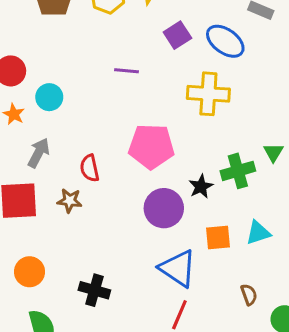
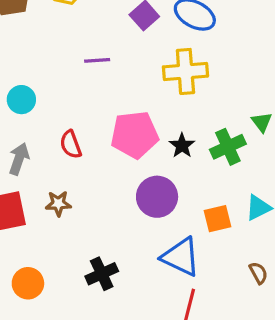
red semicircle: (90, 168) -> (71, 144), moved
black star: (201, 186) -> (182, 146), moved
black cross: (94, 290) -> (102, 274), moved, turned -32

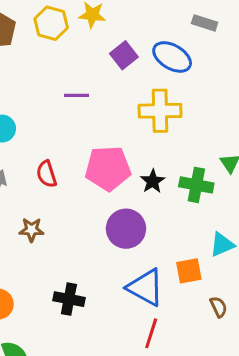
green cross: (228, 147) -> (196, 185), turned 32
orange square: (218, 219) -> (189, 271), moved
black cross: (102, 274) -> (69, 299), turned 32

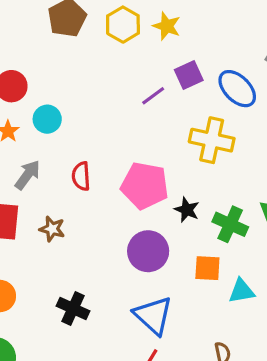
purple line: (76, 95) -> (153, 96), moved, turned -50
black star: (153, 181) -> (187, 210), turned -30
orange square: (189, 271) -> (207, 268), moved

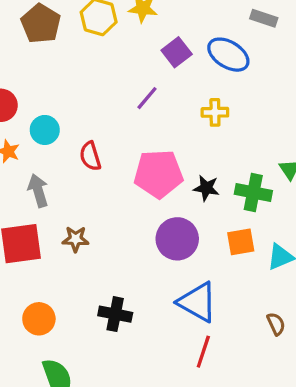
purple line: (153, 96) -> (147, 98), moved
yellow cross: (212, 140) -> (215, 112), size x0.6
gray arrow: (28, 175) -> (38, 191), turned -40
red semicircle: (81, 176) -> (90, 156), moved

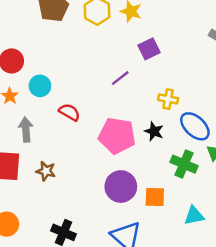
blue ellipse: (228, 55) -> (195, 126), moved
red semicircle: (90, 156) -> (69, 112), turned 125
black star: (206, 188) -> (154, 131), moved
orange square: (241, 242) -> (155, 197), moved

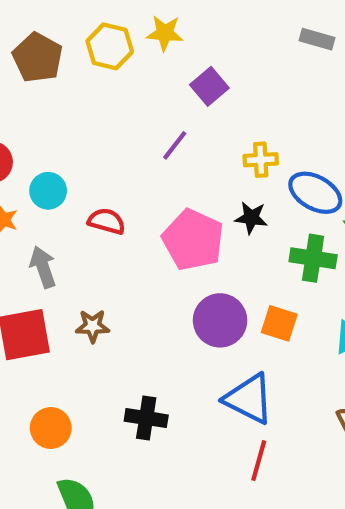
pink pentagon: (117, 136) -> (193, 240), turned 30
orange square: (155, 197) -> (279, 323), turned 30

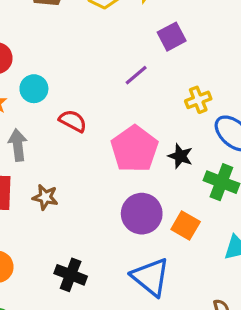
yellow cross: (261, 160) -> (198, 100), turned -30
black star: (251, 218) -> (180, 156), moved

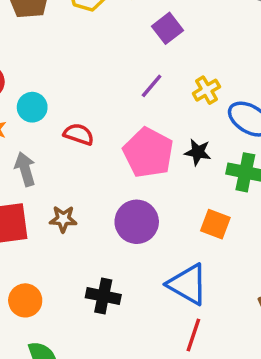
purple line: (136, 75) -> (152, 86), moved
purple circle: (142, 214) -> (137, 222), moved

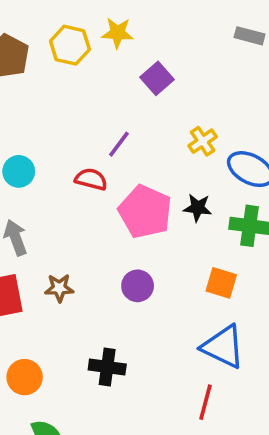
purple line: (152, 86) -> (119, 144), moved
red semicircle: (79, 134) -> (91, 179), moved
purple circle: (137, 222) -> (138, 286), size x0.7
blue triangle: (188, 284) -> (223, 347), moved

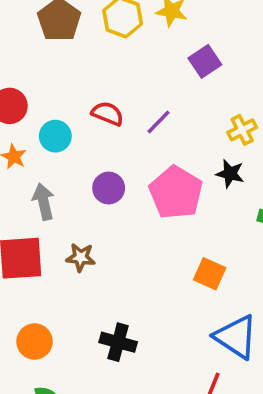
red semicircle: (91, 179) -> (108, 114), moved
black star: (198, 208) -> (230, 174), moved
orange square: (221, 283) -> (210, 274), moved
purple circle: (138, 286) -> (109, 188), moved

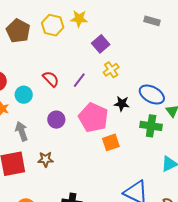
red semicircle: (108, 114) -> (51, 79), turned 30
yellow cross: (242, 130) -> (111, 70), moved
orange square: (210, 274) -> (111, 142), moved, turned -36

